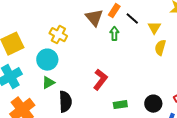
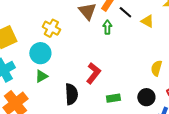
yellow triangle: (154, 28) -> (147, 21), turned -32
yellow semicircle: (160, 48) -> (156, 68), moved
black semicircle: (65, 102) -> (71, 94), moved

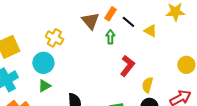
yellow semicircle: (156, 68) -> (147, 85), moved
red L-shape: (93, 73) -> (127, 66), moved

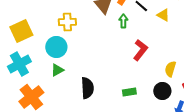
yellow cross: (54, 38) -> (67, 22), turned -30
yellow semicircle: (147, 85) -> (170, 69), moved

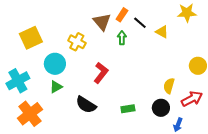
yellow cross: (67, 22) -> (77, 42), moved, turned 30
yellow square: (21, 31) -> (31, 38), moved
red L-shape: (140, 50) -> (101, 73), moved
black semicircle: (87, 88) -> (86, 105), turned 125

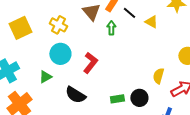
yellow cross: (77, 42) -> (58, 25), moved
cyan circle: (55, 64) -> (60, 54), moved
black circle: (161, 108) -> (139, 98), moved

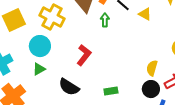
yellow cross: (58, 25) -> (52, 17), size x1.4
cyan circle: (60, 54) -> (40, 46), moved
black circle: (139, 98) -> (151, 89), moved

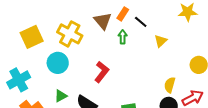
yellow triangle: (145, 14) -> (161, 41), moved, turned 48
green triangle: (39, 69) -> (61, 96), moved

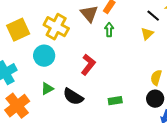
black line: (141, 22) -> (153, 16), moved

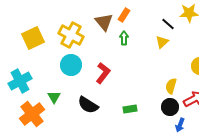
cyan circle: (44, 56) -> (71, 65), moved
green triangle: (47, 89) -> (54, 97), moved, turned -32

